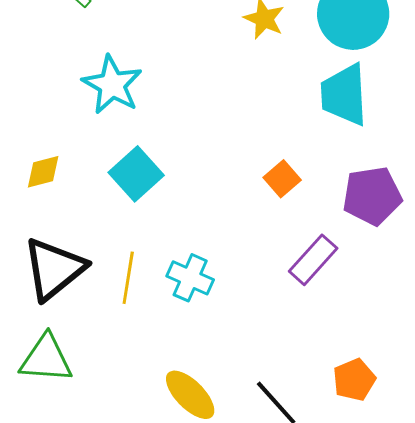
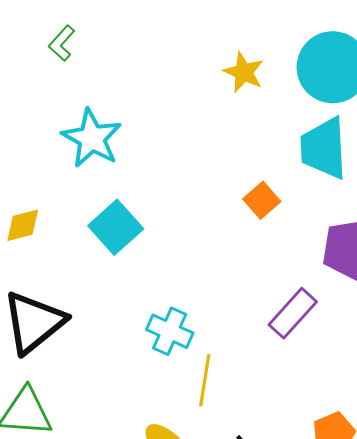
orange square: (282, 179) -> (262, 200), moved
yellow line: (128, 278) -> (205, 380), moved

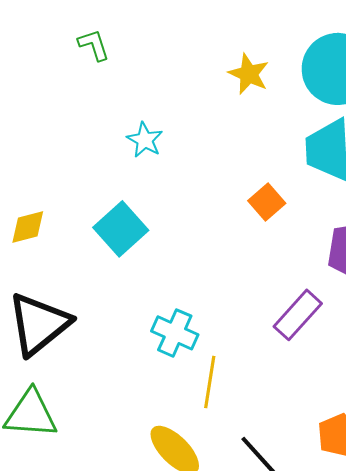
green L-shape: (62, 43) -> (94, 45), moved, turned 120
cyan star: (92, 138) -> (145, 140), moved, size x0.6

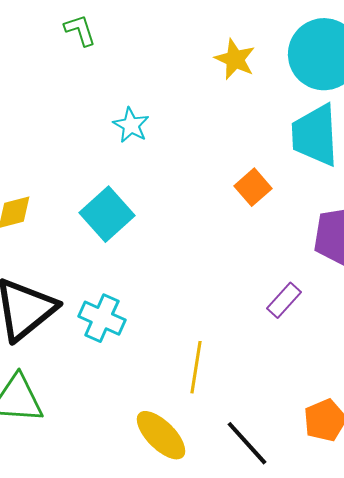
purple rectangle: (298, 315) -> (284, 300), size x0.7
cyan cross: (175, 333) -> (102, 318), moved

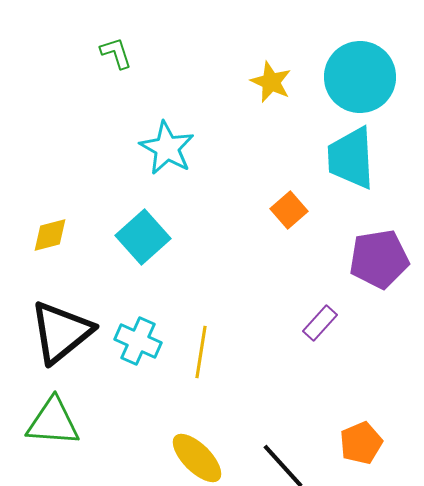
cyan star: (131, 125) -> (167, 148), size x1.5
yellow line: (196, 367) -> (201, 352), moved

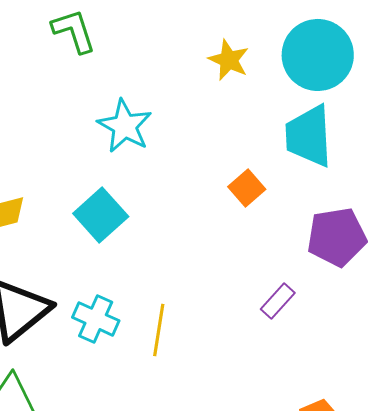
green L-shape: (116, 53) -> (74, 31), size x1.4

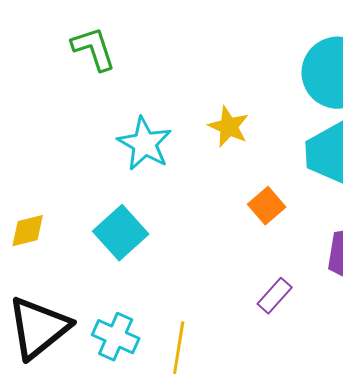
yellow star: (229, 60) -> (229, 127), moved
purple rectangle: (278, 301) -> (275, 296), moved

